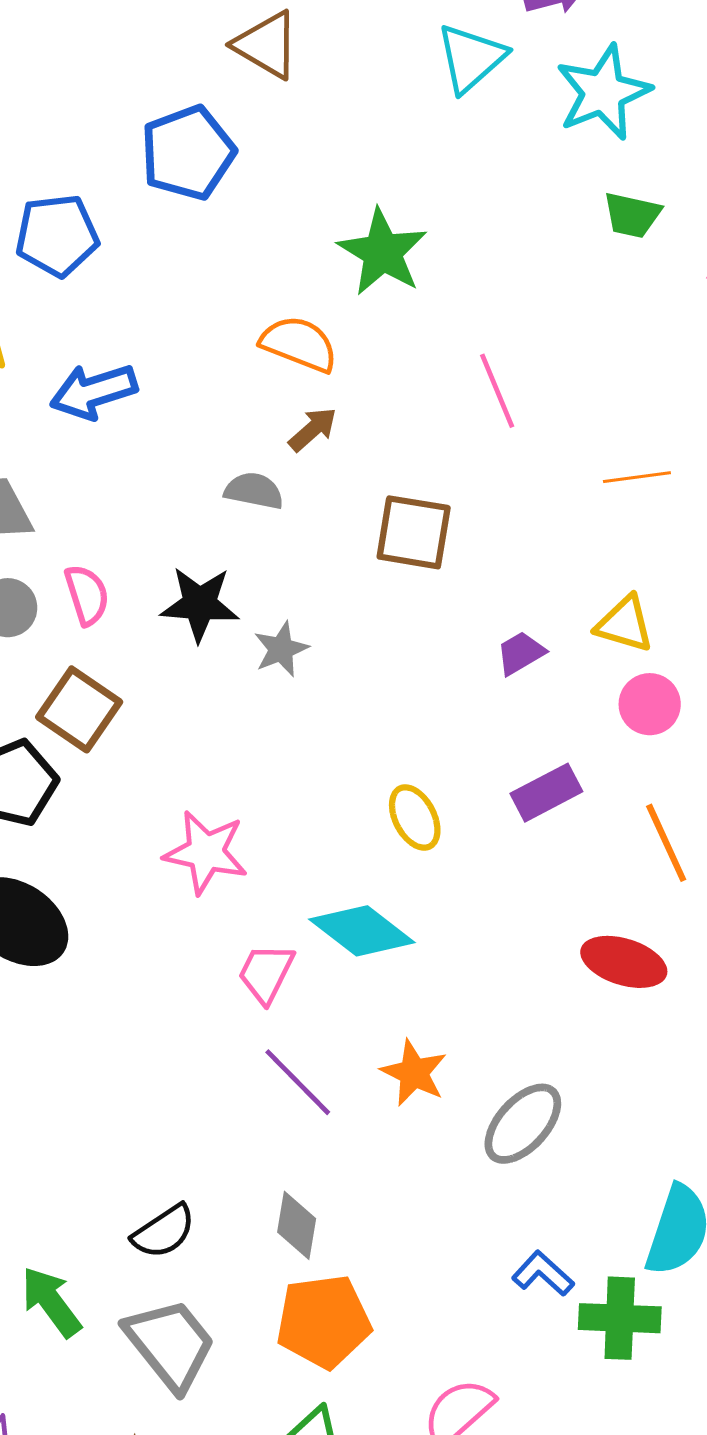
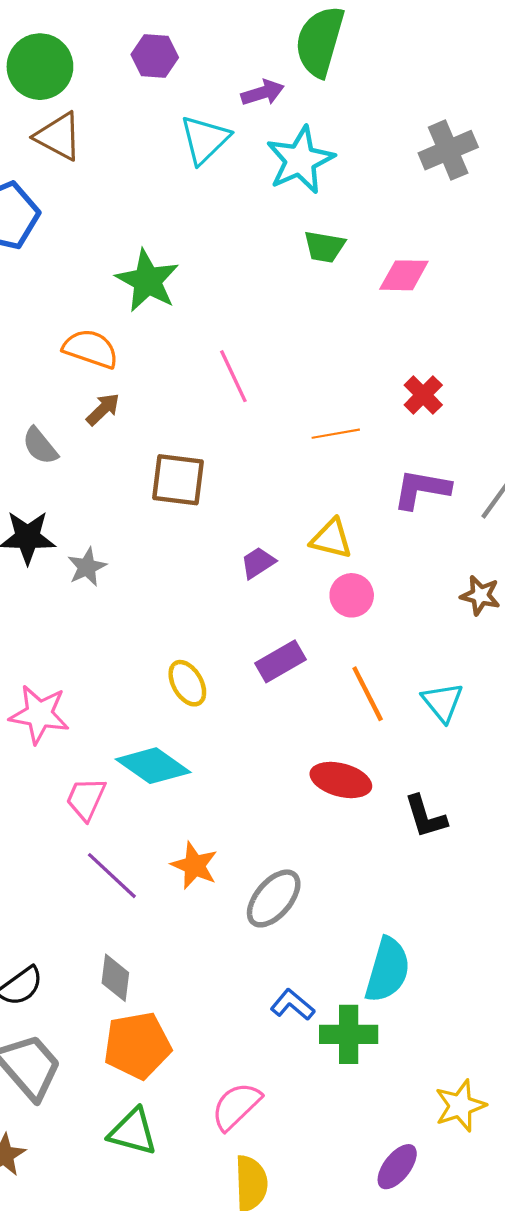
gray semicircle: (254, 491) -> (40, 446), moved, turned -138

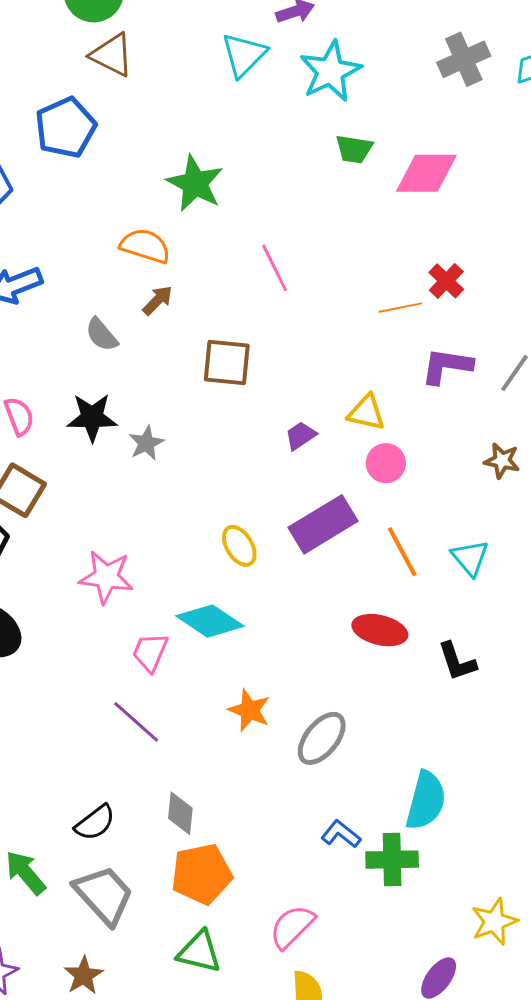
pink diamond: (404, 275) -> (426, 173), size x1.4
orange line: (336, 434) -> (400, 308), moved
purple rectangle: (281, 661) -> (323, 524), size x1.5
purple line: (112, 876) -> (136, 722), moved

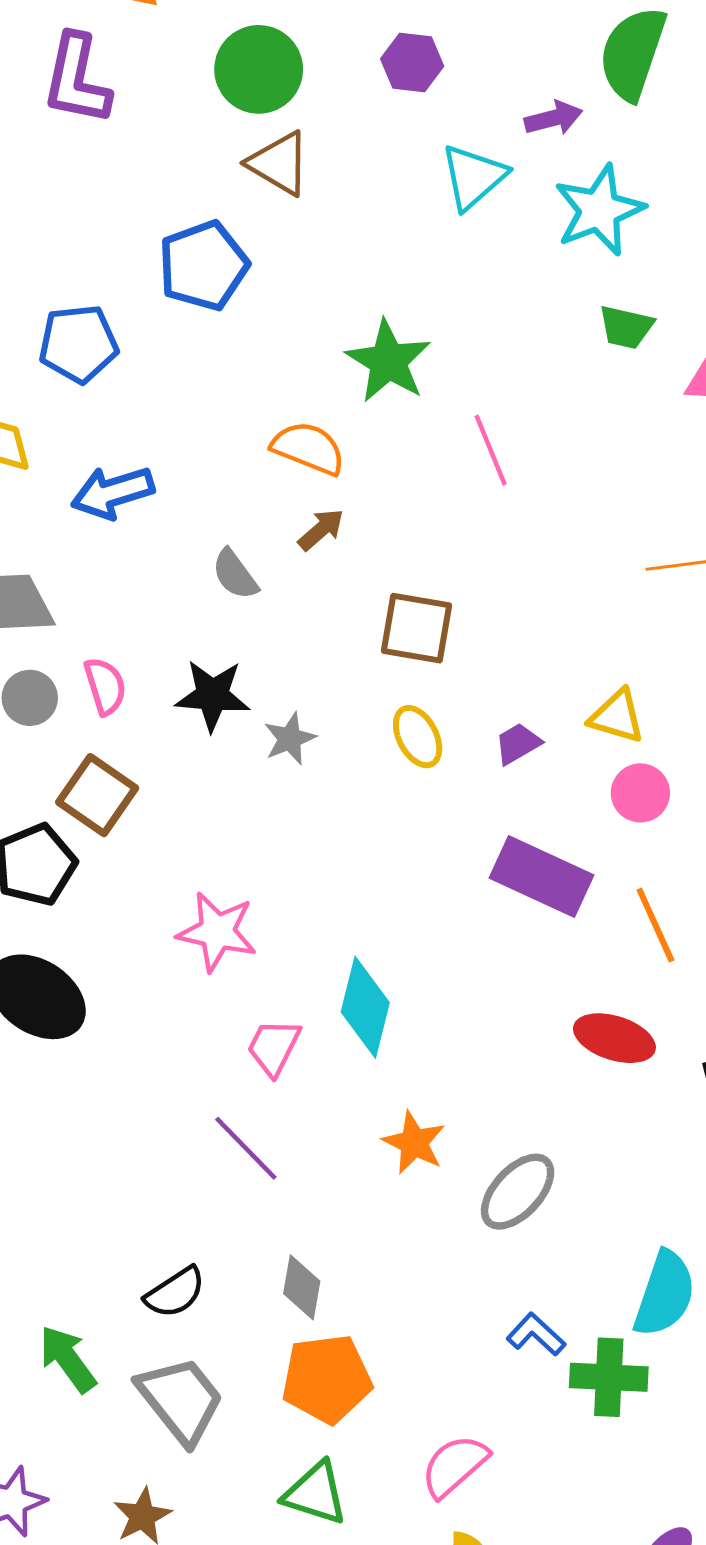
pink line: (275, 268) -> (491, 450), moved
purple rectangle: (323, 524) -> (542, 877), turned 52
yellow ellipse: (239, 546) -> (418, 737), moved
cyan diamond: (210, 621) -> (365, 1007), turned 66

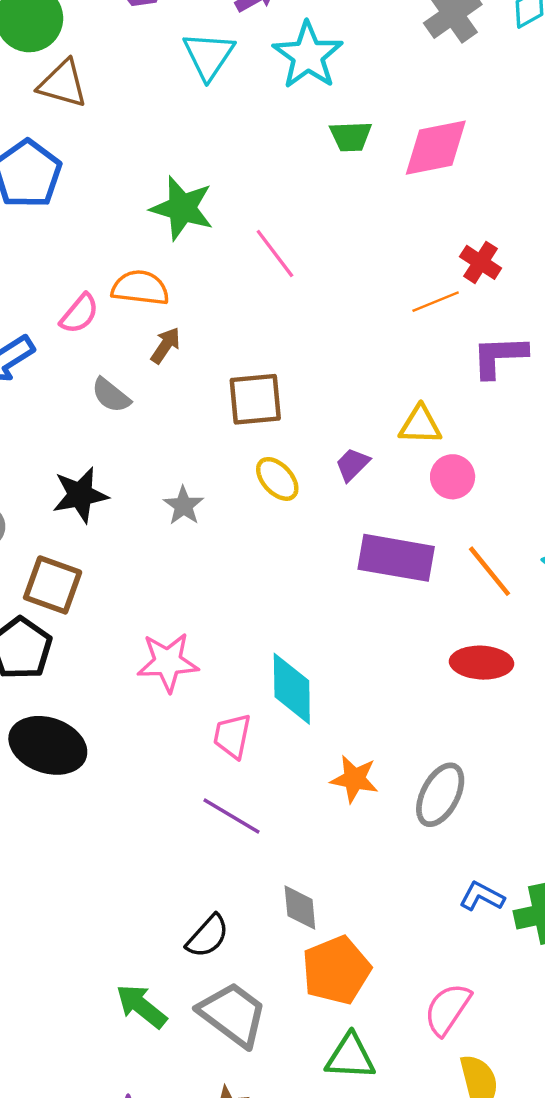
pink semicircle: (105, 686) -> (79, 314), moved, turned 72
black star: (212, 695) -> (80, 495), moved

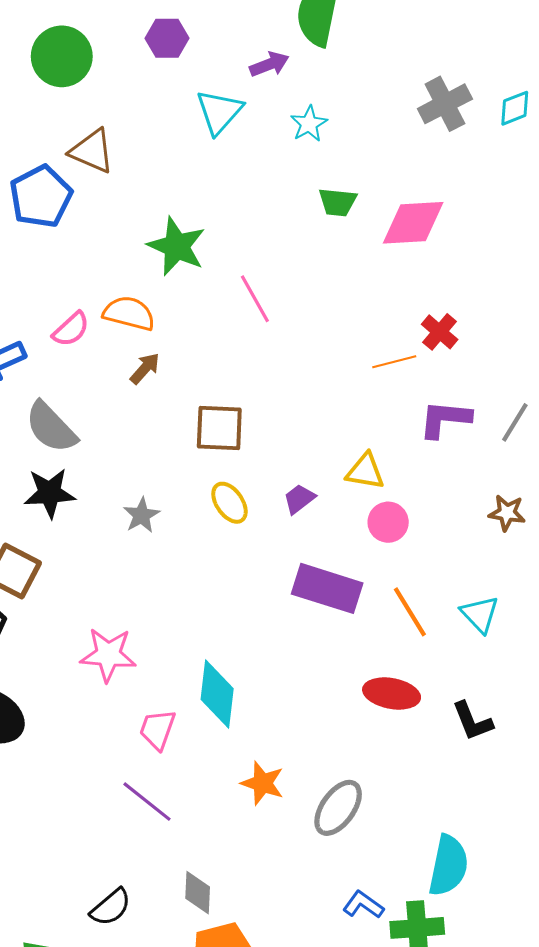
cyan star: (308, 55) -> (309, 124), size x0.6
brown triangle: (63, 84) -> (92, 151), moved
gray semicircle: (111, 395) -> (51, 427), moved, size x1.5

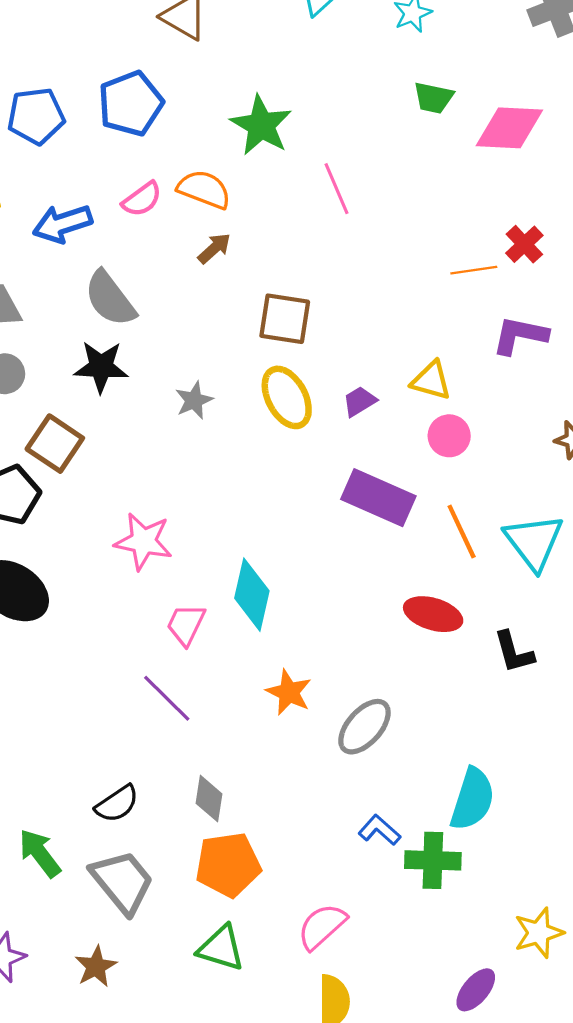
blue pentagon: (41, 197) -> (131, 104), moved
yellow ellipse: (229, 503) -> (287, 397), size x1.4
cyan triangle: (480, 614) -> (534, 542), size x1.5

